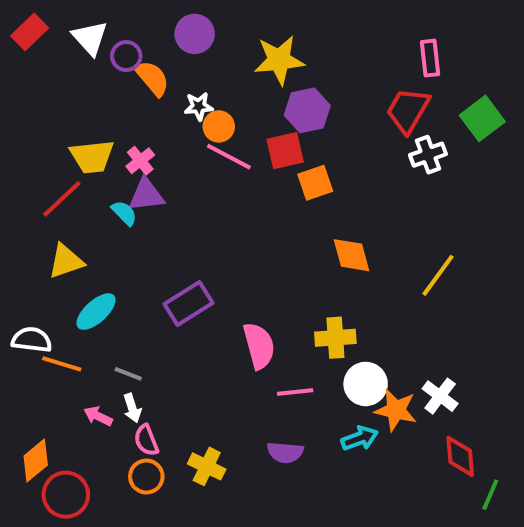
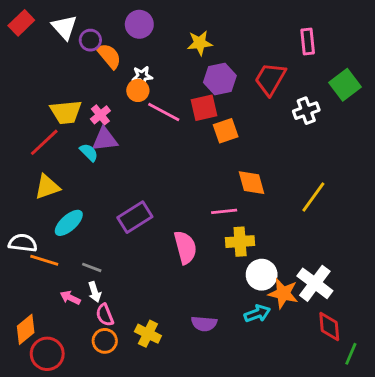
yellow star: (279, 60) -> (200, 43), size x0.7
red trapezoid: (408, 110) -> (270, 79), moved
orange circle: (219, 126) -> (138, 90), moved
pink line: (295, 392) -> (224, 211), moved
white cross: (440, 396) -> (315, 283), size x1.4

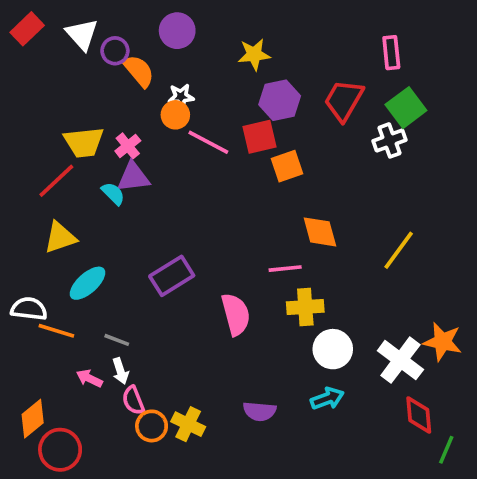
green square: (345, 85) -> (406, 108), moved
orange star: (283, 293) -> (443, 342), moved
orange circle: (105, 341) -> (152, 426), moved

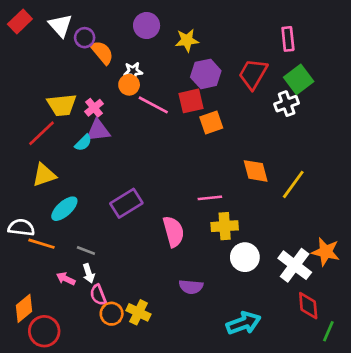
purple circle: (177, 31) -> (147, 26), moved
cyan semicircle: (113, 194) -> (83, 143), turned 90
orange diamond: (320, 232) -> (256, 171), moved
cyan arrow: (327, 398) -> (244, 323), moved, size x1.4
purple semicircle: (260, 411) -> (191, 287), moved

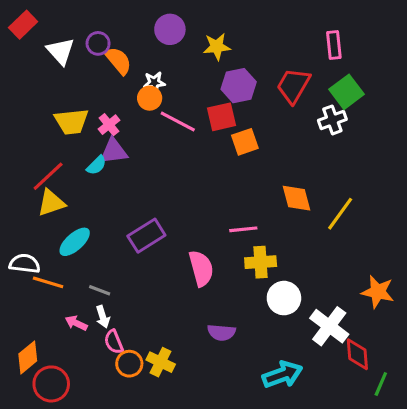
white triangle: (60, 26) -> (61, 51), moved
red line: (42, 133) -> (48, 176), moved
white cross: (295, 265) -> (329, 326), moved

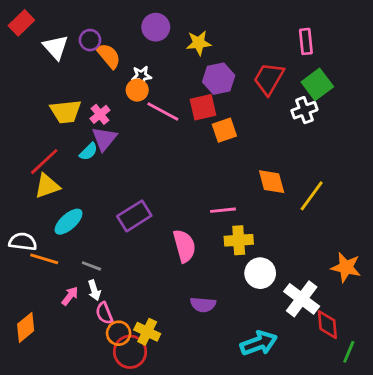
purple triangle: (114, 151) -> (104, 139), turned -44
pink arrow: (76, 323) -> (70, 296), turned 102
red circle: (51, 384) -> (130, 352), moved

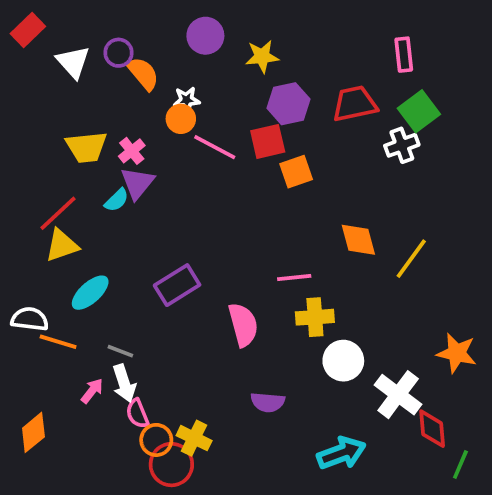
red trapezoid: (269, 79) -> (355, 104), turned 48
white arrow: (94, 290) -> (124, 383), size x1.4

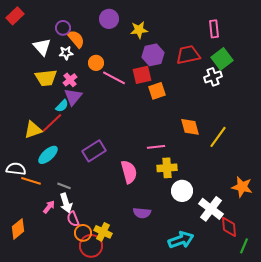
white triangle: (73, 62) -> (42, 47), moved
white star: (186, 100) -> (66, 53), moved
red line: (58, 213) -> (52, 123), moved

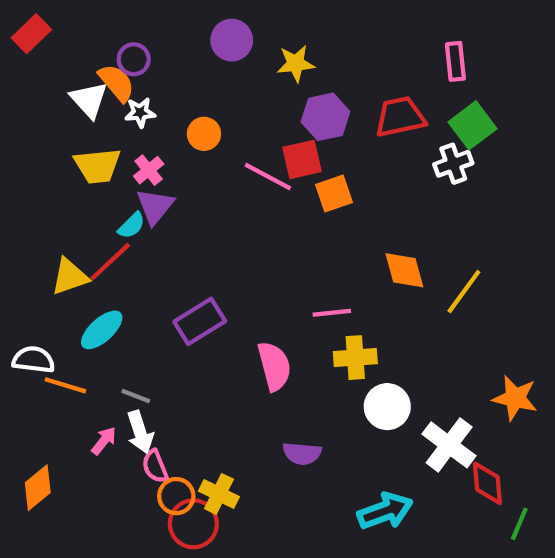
orange semicircle: (76, 39) -> (117, 83), moved
pink line: (114, 78) -> (268, 176), moved

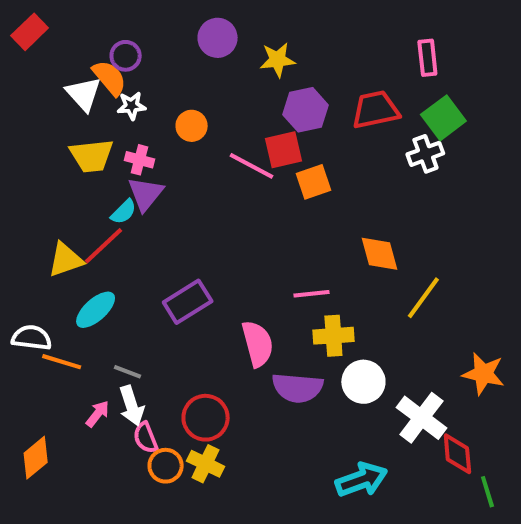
pink cross: (149, 170) -> (140, 160), turned -36
yellow line: (464, 292) -> (423, 298), moved
purple semicircle: (302, 453) -> (297, 388), moved, size x1.4
red circle: (193, 524) -> (206, 418), moved
green line: (519, 524) -> (487, 492), turned -40

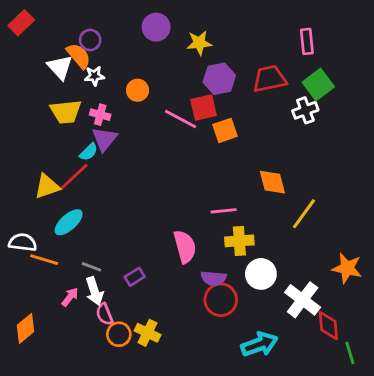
purple rectangle: (188, 302) -> (135, 277), moved, size x0.6
purple semicircle: (297, 388) -> (214, 278), size x0.7
red circle: (206, 418) -> (221, 300), moved

